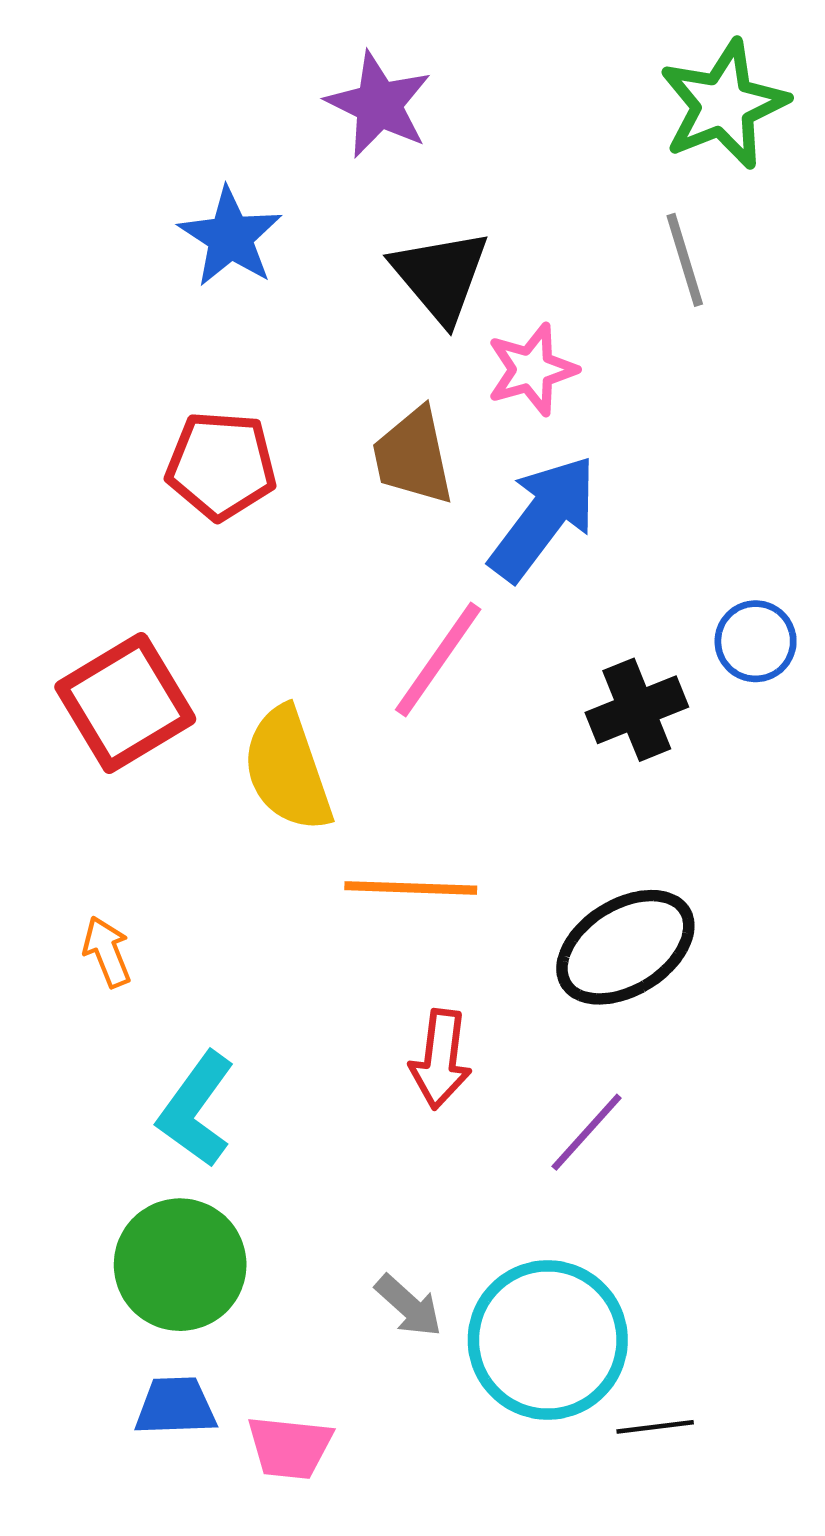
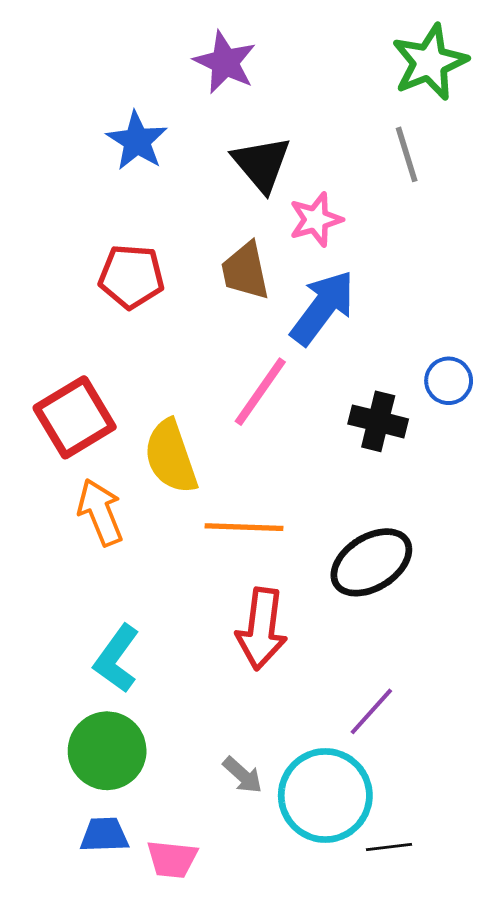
black cross: (637, 710) -> (378, 421), turned 36
orange arrow: (107, 952) -> (100, 512), moved, size x1.6
red arrow: (440, 1059) -> (262, 629), size x1.4
purple line: (587, 1132) -> (371, 711), moved

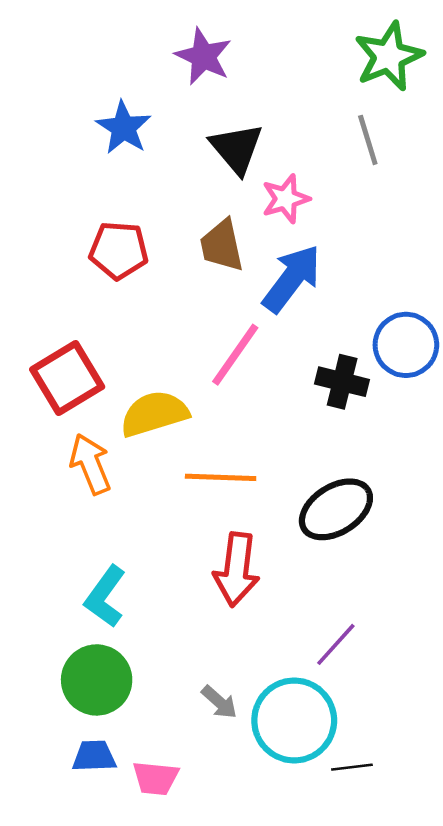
blue circle: (449, 381) -> (406, 345), size x1.5
yellow semicircle: (171, 457) -> (154, 414), turned 92

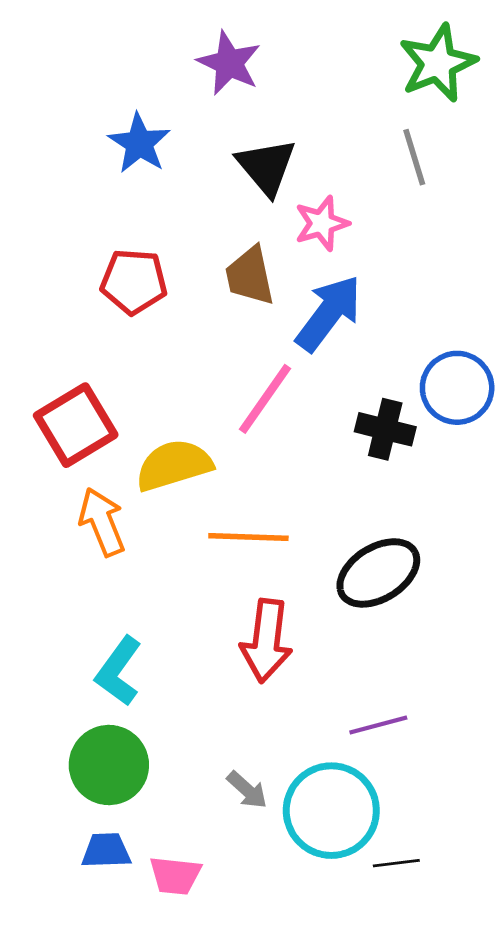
purple line: (336, 644) -> (378, 725), turned 33

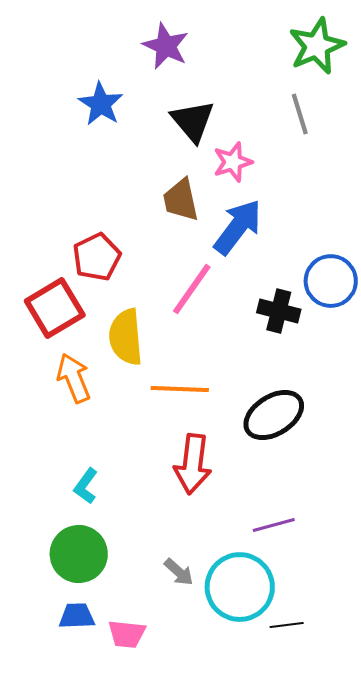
red pentagon: (134, 281) -> (97, 257), moved, turned -30
yellow semicircle: (174, 465) -> (126, 337), turned -78
cyan L-shape: (119, 671) -> (86, 486), size x0.7

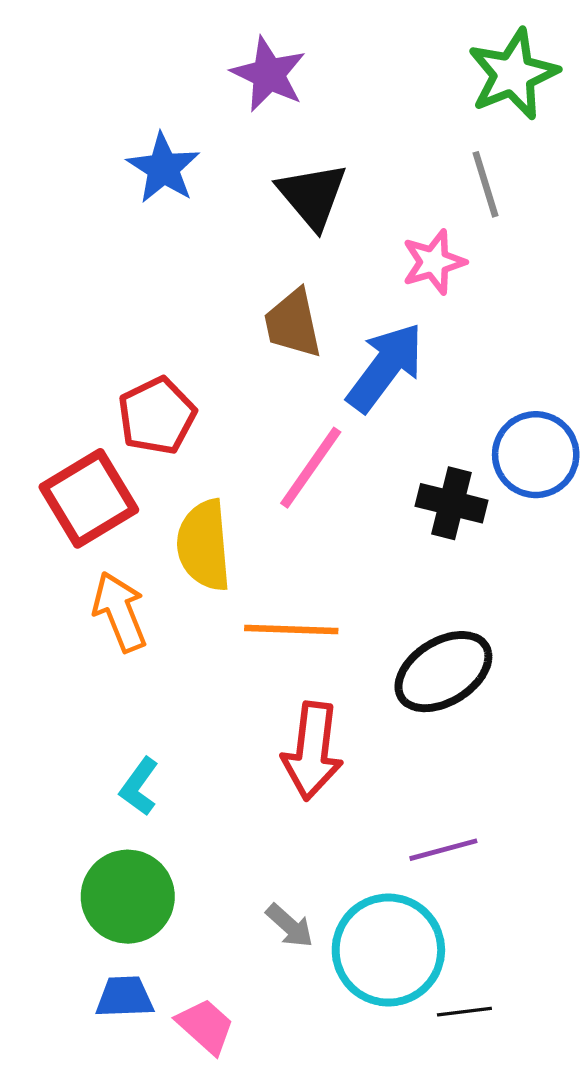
pink star: (233, 162) -> (434, 262), moved
pink trapezoid: (127, 634) -> (205, 1026), turned -144

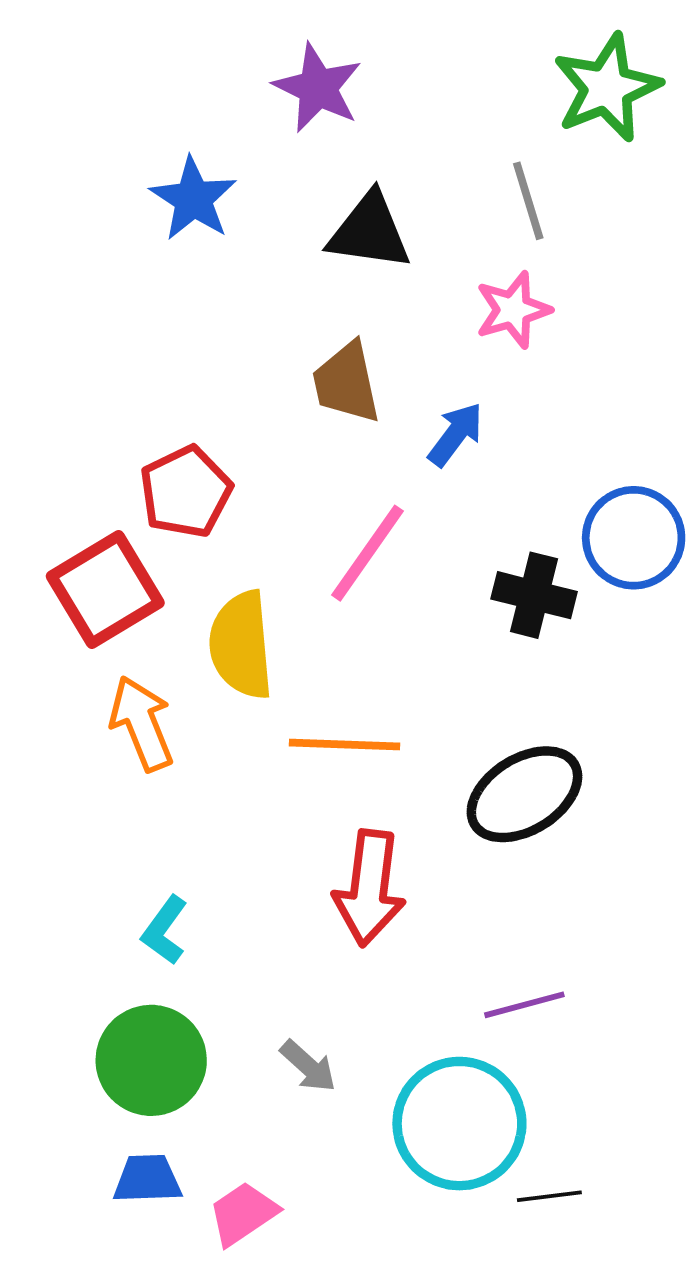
gray line: (486, 184) -> (528, 201), moved
black triangle: (312, 196) -> (369, 231), turned -42
blue arrow: (385, 367) -> (456, 434), size x0.6
gray arrow: (290, 926) -> (308, 1066), moved
pink trapezoid: (205, 1026) -> (243, 1214), turned -76

